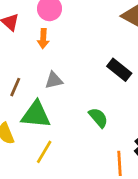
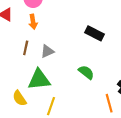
brown line: (15, 87) -> (26, 48), moved

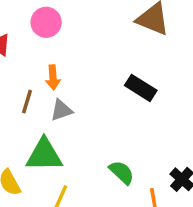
orange arrow: (33, 22) -> (53, 77), moved
green semicircle: (86, 72) -> (122, 172), moved

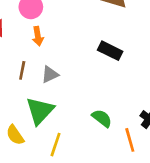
orange arrow: (53, 77) -> (38, 36), moved
green triangle: (44, 155) -> (40, 111), turned -40

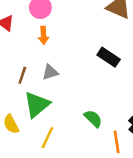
brown line: (22, 70) -> (22, 75), moved

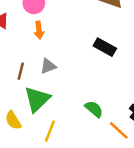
orange line: (117, 142) -> (119, 130), turned -35

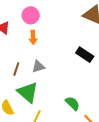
green triangle: (37, 99) -> (28, 92), turned -40

